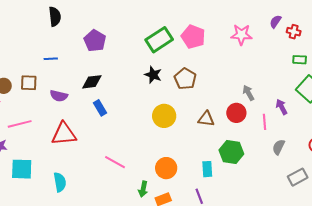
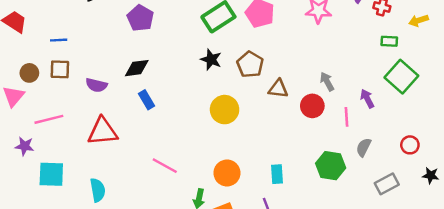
blue line: (51, 59) -> (59, 40), moved
brown triangle: (206, 119) -> (278, 89), moved
green hexagon: (231, 152) -> (331, 166), moved

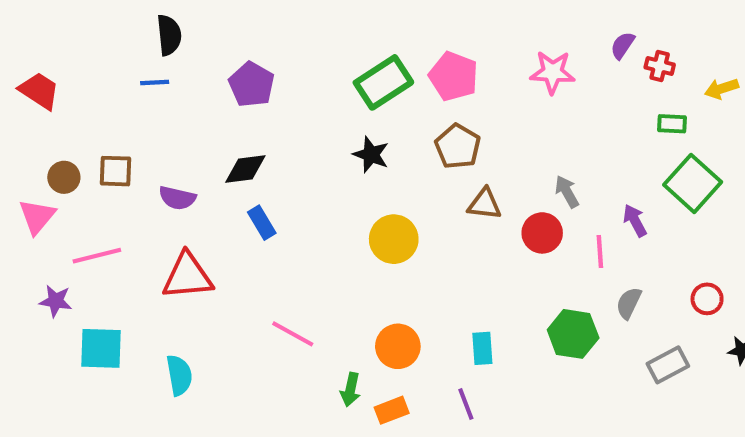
blue line: (59, 40) -> (155, 82), moved
brown pentagon: (250, 64) -> (458, 146), moved

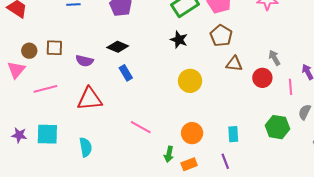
black diamond: (245, 169) -> (118, 47), turned 30
purple star: (56, 301) -> (19, 135), moved

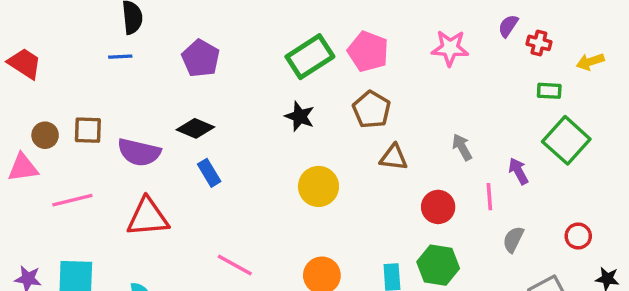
purple semicircle: (85, 61) -> (139, 152), size x1.4
pink triangle: (16, 70) -> (23, 168), turned 42
red circle: (262, 78) -> (438, 207), moved
green hexagon: (277, 127) -> (438, 265), moved

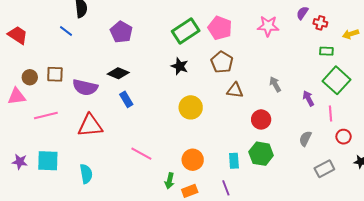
blue line: (120, 57) -> (66, 31), moved, turned 40
pink line: (489, 197) -> (330, 113), moved

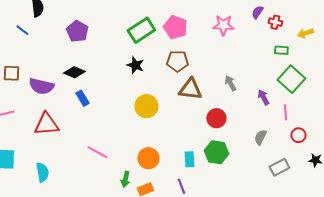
brown pentagon: (222, 62) -> (177, 61), turned -30
brown triangle: (235, 90) -> (190, 89), size x1.4

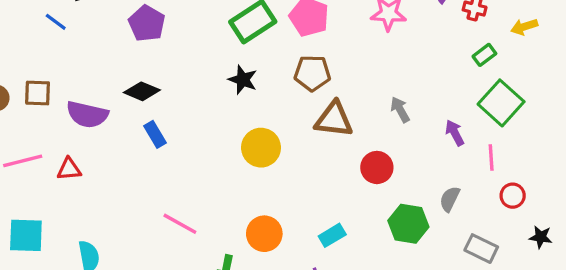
green rectangle: (281, 50) -> (484, 55), turned -40
red triangle: (46, 124) -> (69, 169), moved, size x0.6
green hexagon: (216, 152) -> (408, 224), moved
cyan rectangle: (189, 159) -> (332, 235), turned 63
gray rectangle: (279, 167) -> (481, 249), turned 54

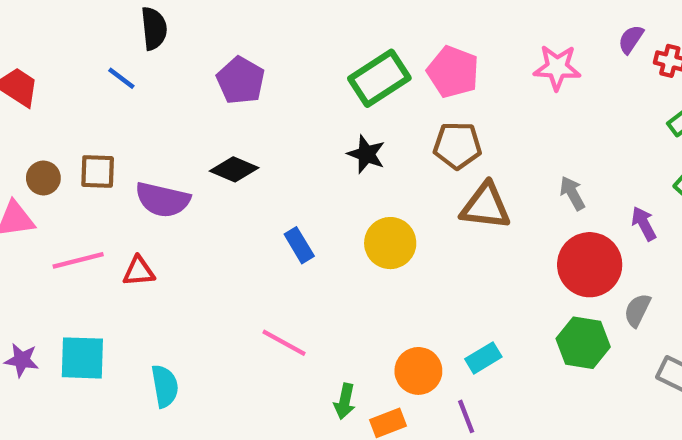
blue rectangle: (155, 134) -> (299, 245), moved
red circle: (377, 167) -> (590, 265), moved, size x1.5
orange circle: (264, 234) -> (418, 371), moved

